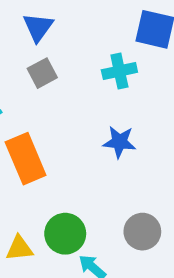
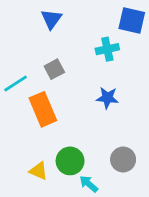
gray square: (42, 73) -> (54, 69), moved
yellow triangle: (19, 248) -> (39, 171), turned 30

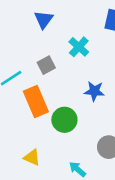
cyan cross: (107, 49) -> (79, 47), moved, turned -36
green circle: (70, 161) -> (64, 120), moved

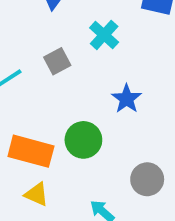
blue star: (94, 91) -> (127, 99), turned 30
orange rectangle: (36, 102) -> (31, 151), moved, turned -52

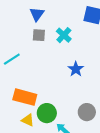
gray square: (57, 61) -> (39, 35), moved, turned 32
green circle: (83, 140) -> (47, 113), moved

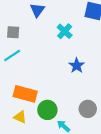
gray square: (39, 35) -> (13, 32), moved
yellow triangle: (28, 120) -> (20, 117), moved

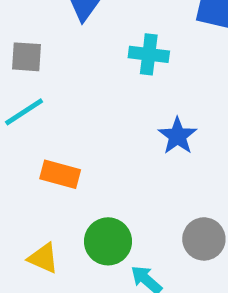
cyan cross: (65, 31) -> (149, 54), turned -35
orange rectangle: (25, 94) -> (60, 174), moved, size x0.7

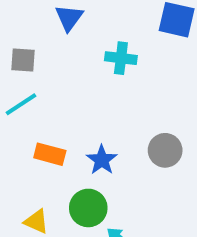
blue star: (178, 136) -> (102, 160), moved
gray circle: (204, 239) -> (165, 150), moved

